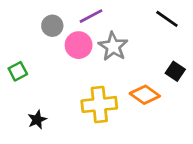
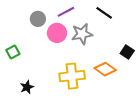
black line: (167, 19) -> (104, 13), moved
gray star: (113, 46) -> (82, 34), turned 30

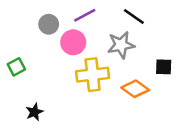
gray star: (82, 34) -> (121, 45), moved
black square: (127, 52) -> (164, 67), turned -32
yellow cross: (72, 76) -> (93, 75), moved

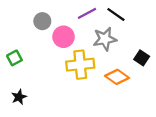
purple line: (85, 15) -> (87, 13), moved
black square: (164, 67) -> (142, 58), turned 32
black star: (34, 112) -> (19, 97), moved

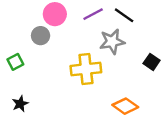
gray circle: (42, 21) -> (41, 36), moved
pink circle: (64, 37) -> (55, 14), moved
orange diamond: (117, 77) -> (125, 106), moved

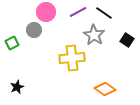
gray star: (112, 42) -> (94, 35), turned -30
green square: (15, 62) -> (12, 43), moved
black square: (152, 62) -> (127, 40), moved

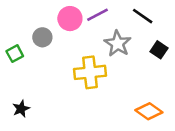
pink circle: (46, 12) -> (70, 19), moved
black line: (104, 13) -> (143, 16), moved
orange diamond: (105, 89) -> (149, 111), moved

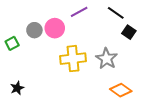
pink circle: (70, 19) -> (55, 28), moved
gray star: (118, 44) -> (107, 59), moved
black square: (159, 50) -> (129, 32), moved

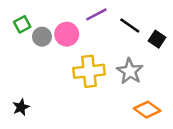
black line: (116, 13) -> (130, 26), moved
green square: (12, 43) -> (22, 24), moved

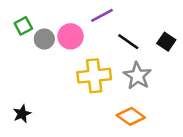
black line: (130, 26) -> (128, 42), moved
orange diamond: (147, 110) -> (131, 116), moved

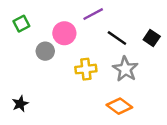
gray circle: (44, 39) -> (45, 51), moved
yellow cross: (94, 76) -> (86, 69), size x0.7

